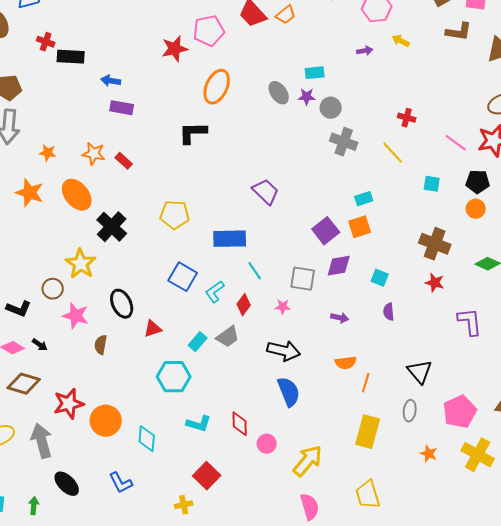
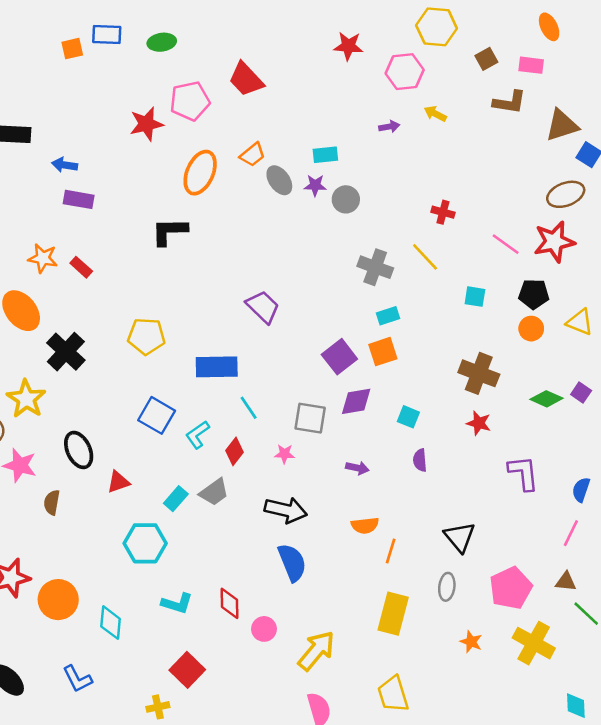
orange trapezoid: (286, 15) -> (252, 155), moved
gray cross: (344, 142) -> (375, 267), moved

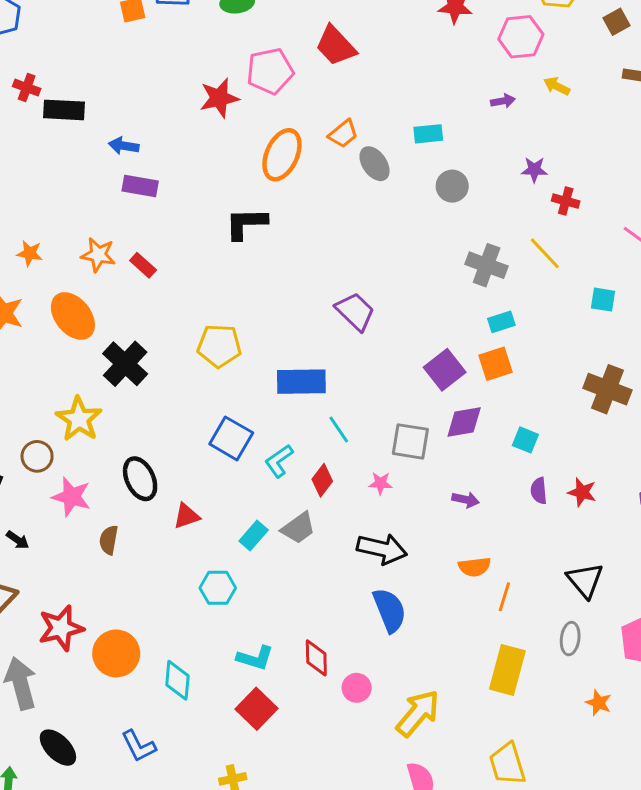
purple star: (315, 185) -> (534, 170), moved
red star: (479, 423) -> (582, 492), moved
cyan hexagon: (145, 543) -> (218, 588), size x0.7
red square: (187, 670) -> (257, 709), moved

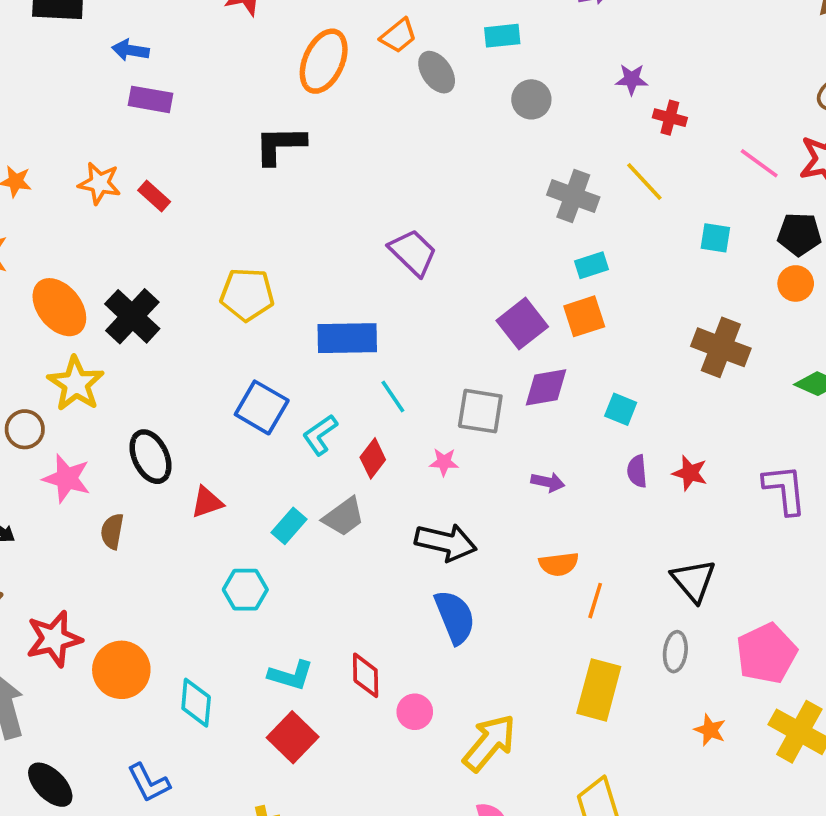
orange ellipse: (73, 316) -> (59, 307), moved

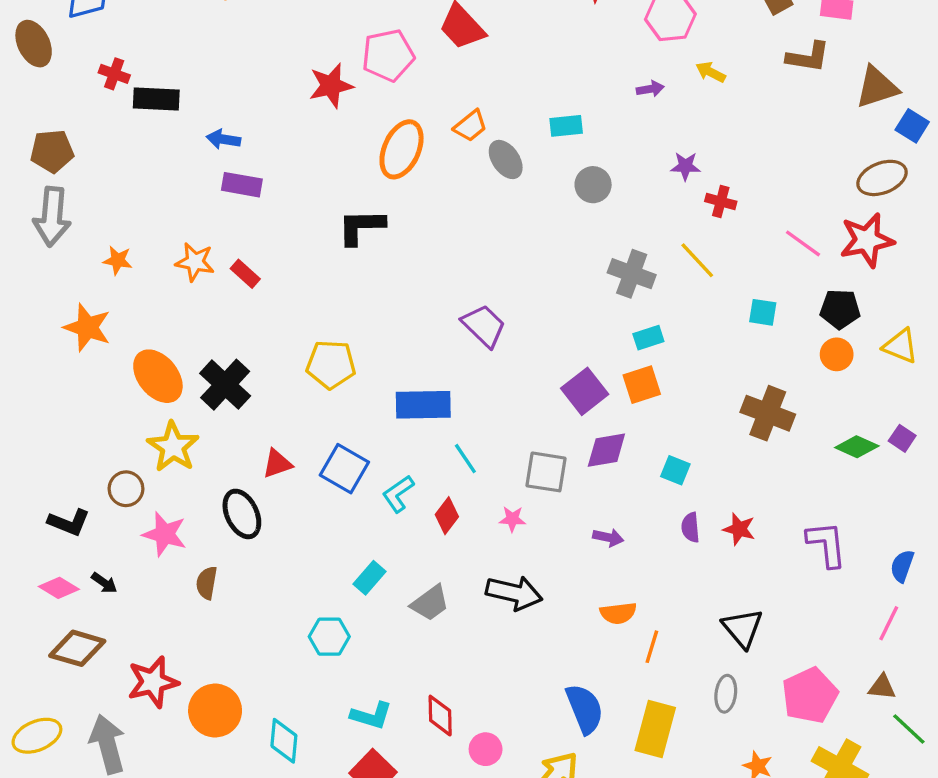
red triangle: (207, 502) -> (277, 464), moved
gray trapezoid: (344, 517) -> (430, 603), moved
blue semicircle: (455, 617) -> (585, 709), moved

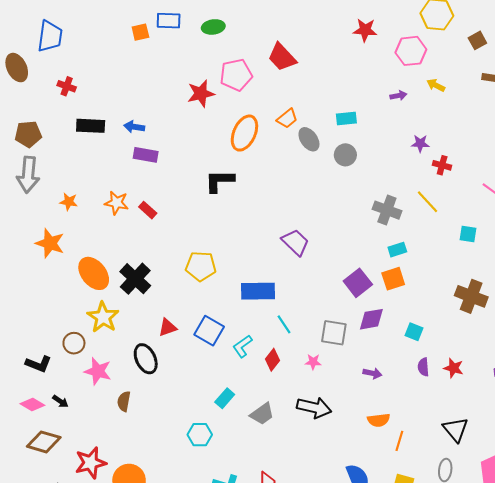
black rectangle: (156, 99) -> (91, 126), moved
gray circle: (593, 185) -> (345, 155), moved

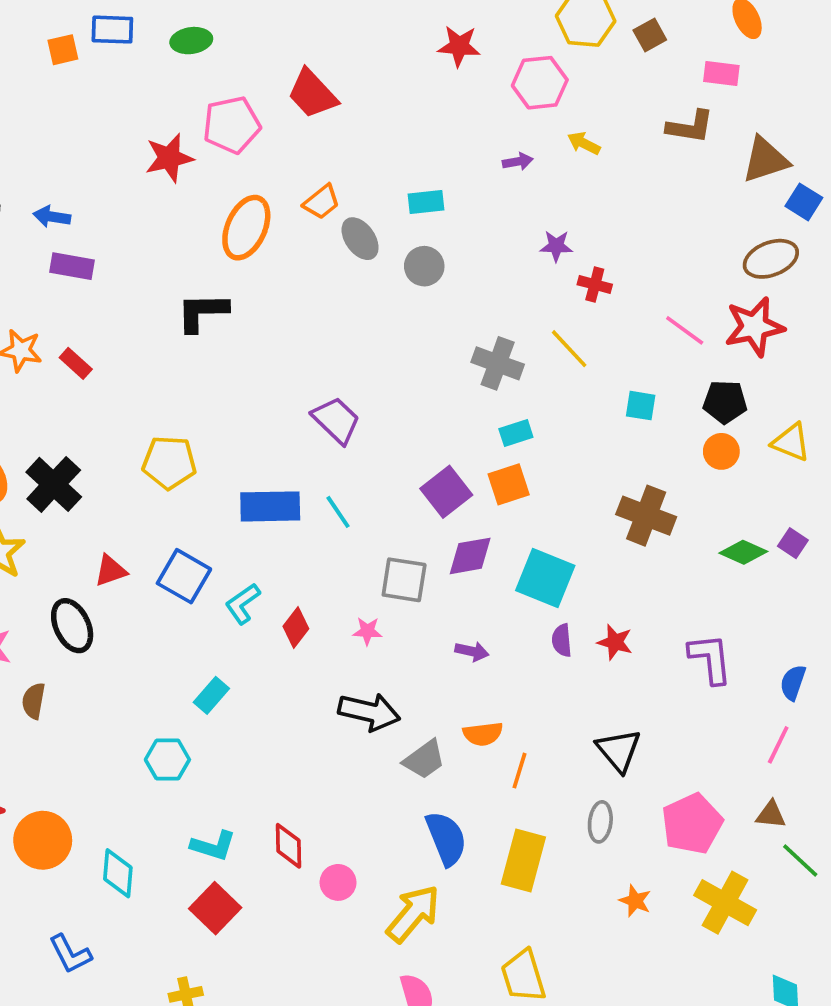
brown square: (477, 40) -> (650, 35), moved
cyan line: (284, 324) -> (338, 512), moved
cyan square: (414, 332) -> (545, 578), size x1.8
gray trapezoid: (262, 414) -> (424, 760), moved

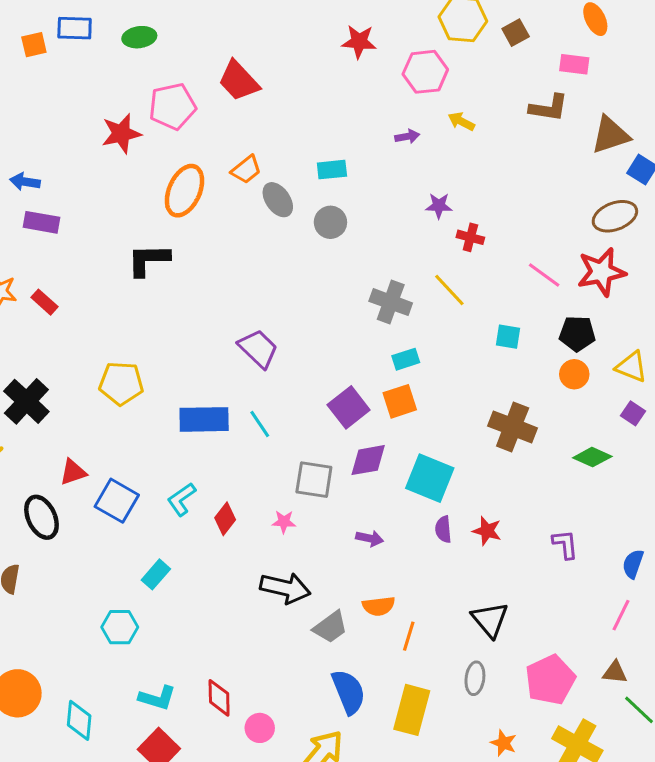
purple square: (793, 543) -> (633, 413), moved
blue square: (184, 576) -> (117, 501), moved
purple L-shape: (710, 659) -> (565, 544), size x0.7

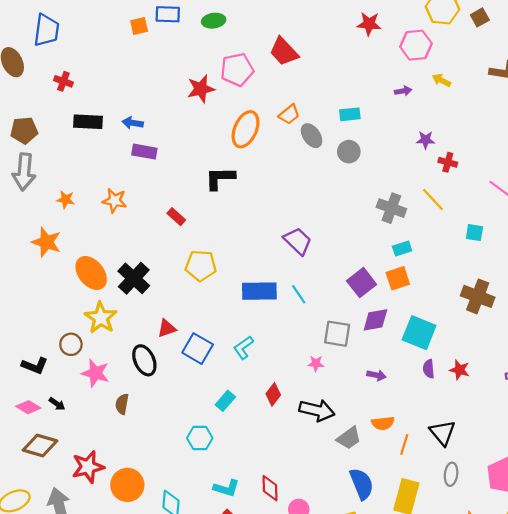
red rectangle: (45, 302) -> (176, 217), moved
red diamond: (225, 519) -> (273, 394), moved
black triangle: (490, 620) -> (443, 433), moved

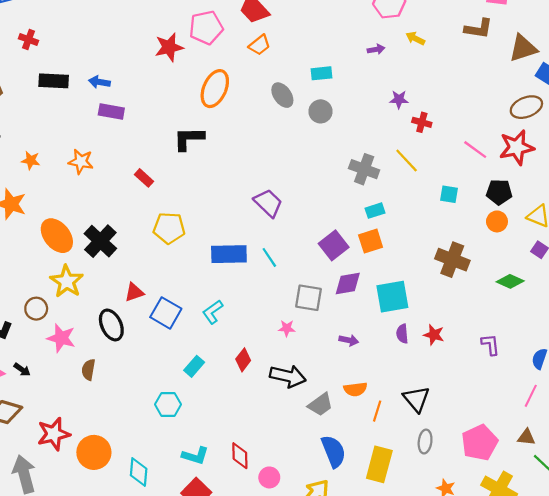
orange trapezoid: (289, 114) -> (259, 45), moved
cyan square: (419, 333) -> (392, 297), turned -32

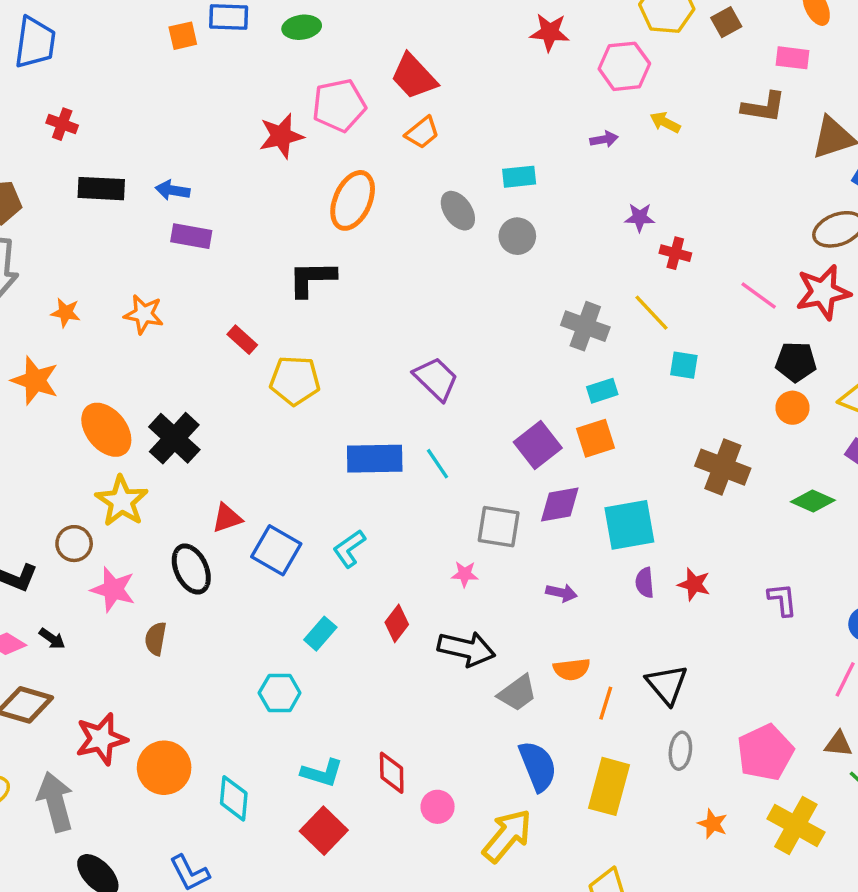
cyan square: (449, 194) -> (684, 365), moved
yellow pentagon: (169, 228) -> (295, 380), moved

